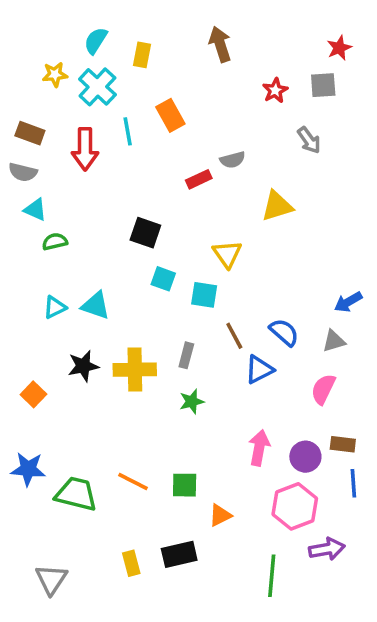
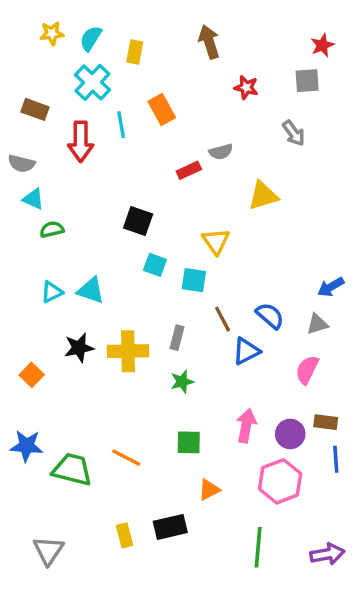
yellow star: (55, 74) -> (52, 33), moved
red star: (275, 90) -> (246, 87), moved, turned -30
brown rectangle: (30, 133) -> (35, 109), moved
green square: (185, 485) -> (189, 442), moved
purple arrow: (327, 549) -> (327, 554), moved

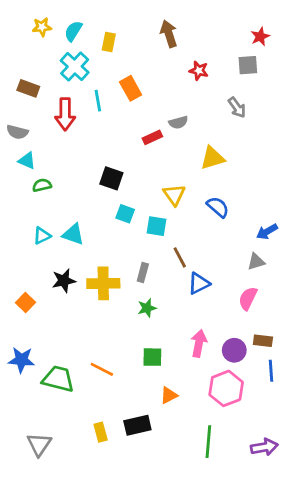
blue semicircle: (270, 316) -> (218, 207), moved

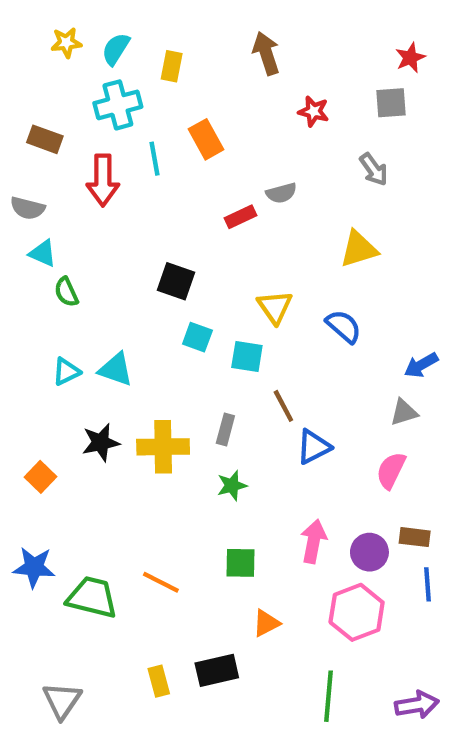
cyan cross: (75, 67) -> (118, 105), turned 32
yellow triangle: (212, 158) -> (359, 249), moved
green semicircle: (42, 185) -> (66, 292), turned -102

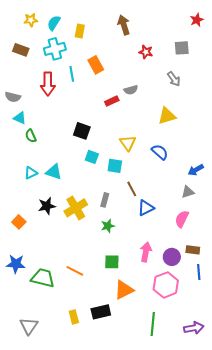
red star: (410, 58) -> (197, 20), moved
brown rectangle: (45, 139) -> (21, 50), moved
yellow cross: (163, 447) -> (76, 208), turned -30
orange triangle: (266, 623) -> (124, 290), size x1.5

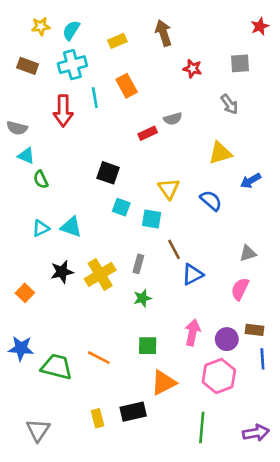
yellow rectangle: (80, 31) -> (117, 41), moved, turned 56
blue arrow: (196, 170) -> (251, 181), moved

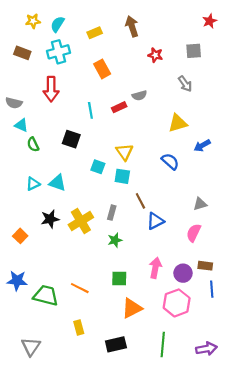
cyan line: (95, 98) -> (90, 110), moved
black square: (108, 173) -> (71, 139), moved
yellow triangle: (169, 189) -> (124, 152), moved
black rectangle: (133, 412) -> (116, 344), moved
yellow rectangle: (97, 418) -> (79, 327), moved

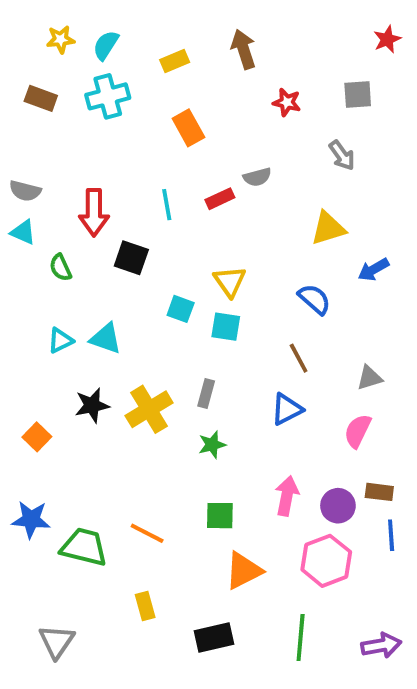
red arrow: (51, 89) -> (94, 213), moved
cyan triangle: (21, 125) -> (23, 232), moved
brown line: (140, 201) -> (299, 358), moved

